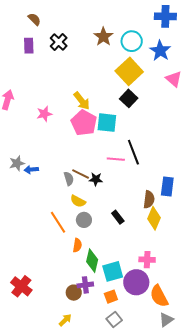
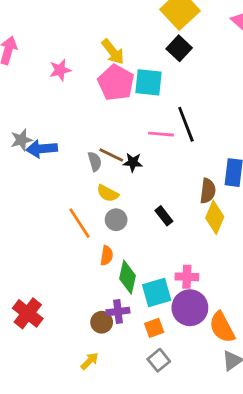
blue arrow: (31, 170) -> (42, 149), size x1.5
pink cross: (147, 260) -> (187, 277), moved

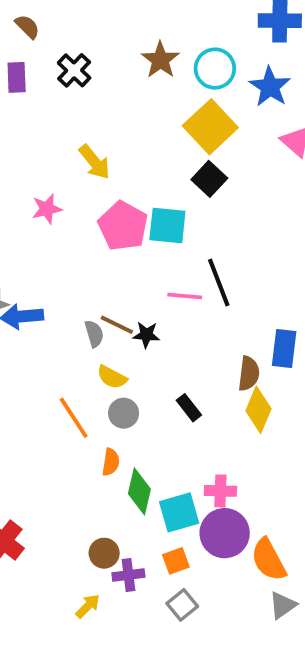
yellow arrow: (113, 52) -> (94, 162), moved
purple cross: (118, 311) -> (128, 575), moved

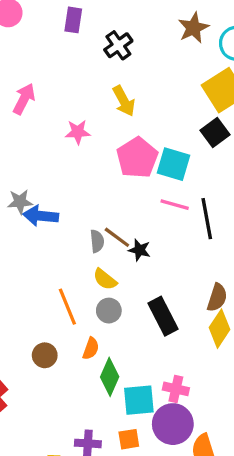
black cross: (74, 70) -> (118, 45), moved
pink line: (185, 296) -> (175, 205), moved
black rectangle: (189, 408) -> (163, 316), size x1.6
brown circle: (104, 553) -> (45, 355), moved

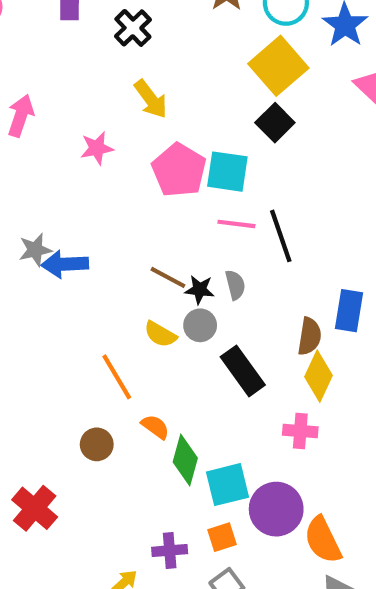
gray semicircle: (97, 241) -> (235, 285), moved
gray circle: (109, 311) -> (200, 325), moved
orange semicircle: (91, 349) -> (155, 427), turned -65
pink cross: (176, 389) -> (300, 431), moved

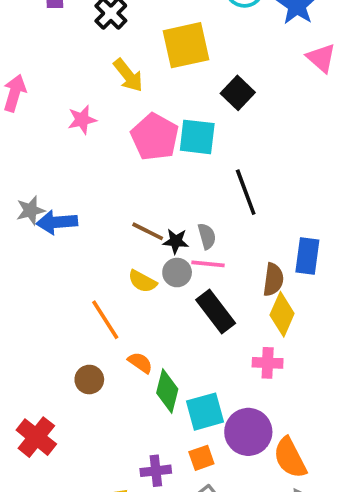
yellow square: (278, 66) -> (186, 45), moved, turned 30
pink line: (236, 224) -> (208, 264), moved

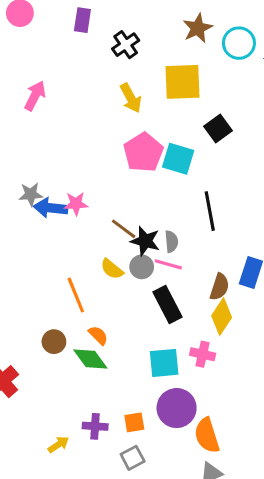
pink star: (82, 120) -> (76, 204), moved
black star: (176, 241) -> (145, 241), size x1.4
green diamond: (167, 391) -> (90, 359), moved, turned -60
cyan square: (205, 412) -> (164, 363), moved

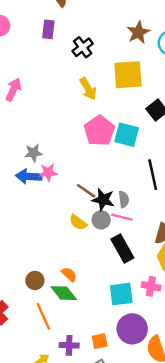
gray star: (31, 194) -> (33, 153), moved
orange line: (76, 295) -> (43, 316), moved

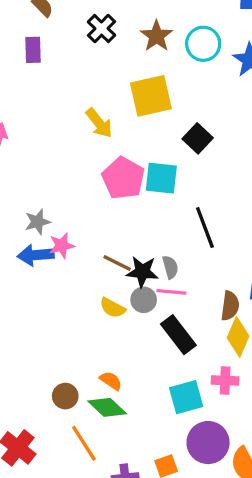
black cross: (83, 47) -> (102, 29), moved

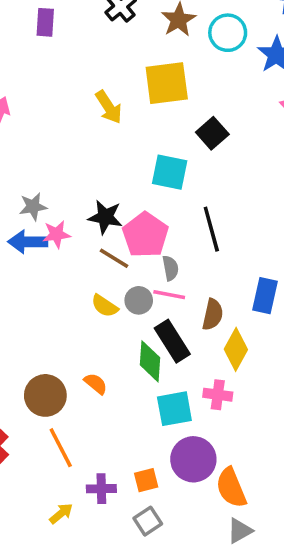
pink pentagon: (123, 178) -> (145, 235), moved
black star: (142, 272) -> (105, 217), moved
brown semicircle: (230, 306) -> (213, 315), moved
brown circle: (65, 396) -> (45, 395), size x1.5
green diamond: (107, 407) -> (150, 361), moved, turned 45

